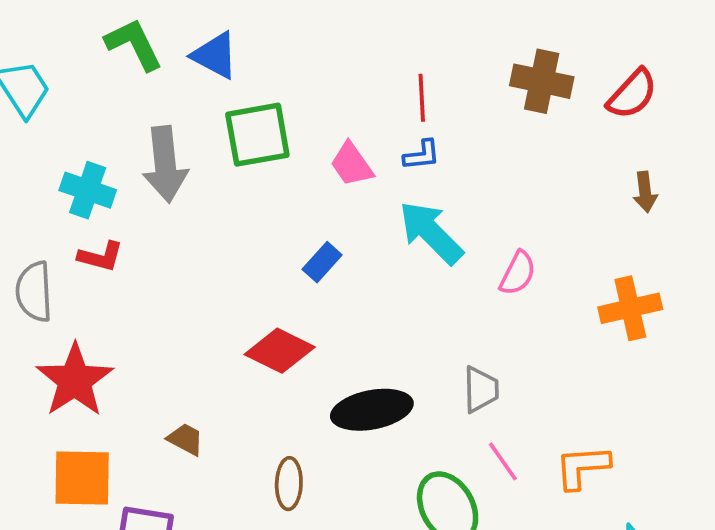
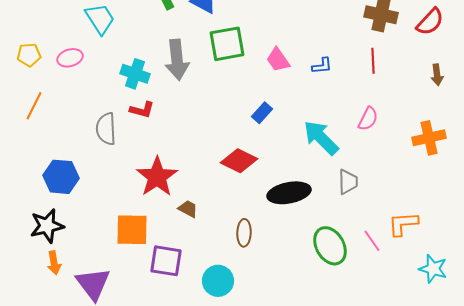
red line: (422, 98) -> (373, 61), moved
blue L-shape: (422, 155) -> (322, 66), moved
cyan arrow: (431, 233) -> (321, 138), moved
red star: (75, 380) -> (157, 177), moved
pink line: (503, 461) -> (372, 241), moved

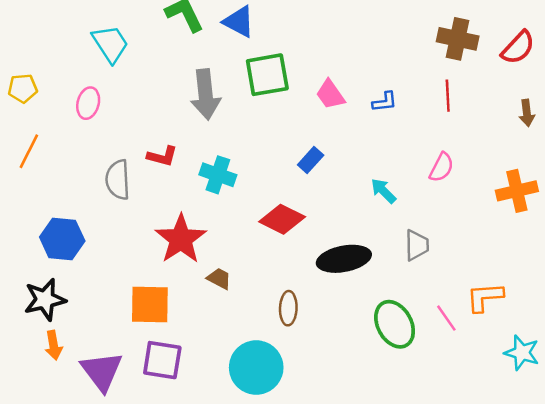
pink ellipse: (70, 58) -> (88, 103), moved, turned -60
cyan cross: (135, 74) -> (218, 175), moved
cyan arrow: (321, 138) -> (383, 191), size x0.6
purple square: (166, 261) -> (162, 360), moved
cyan circle: (218, 281) -> (256, 368), size x1.4

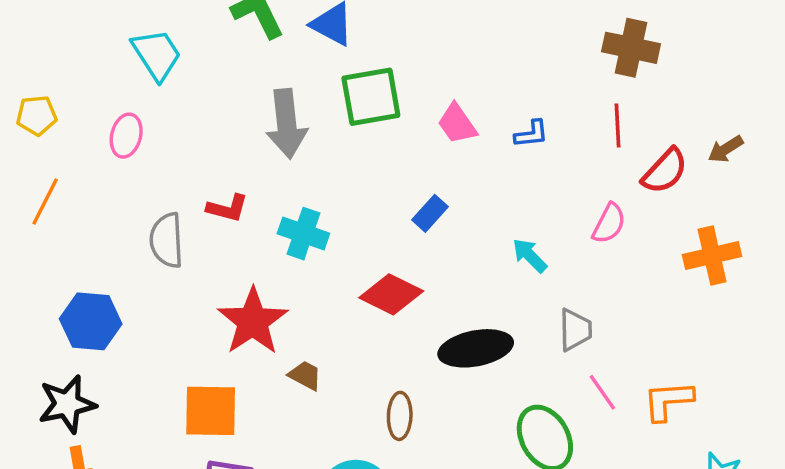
red semicircle: (518, 48) -> (665, 171), moved
brown arrow: (527, 113) -> (726, 149), turned 65
pink line: (446, 318) -> (602, 392), moved

